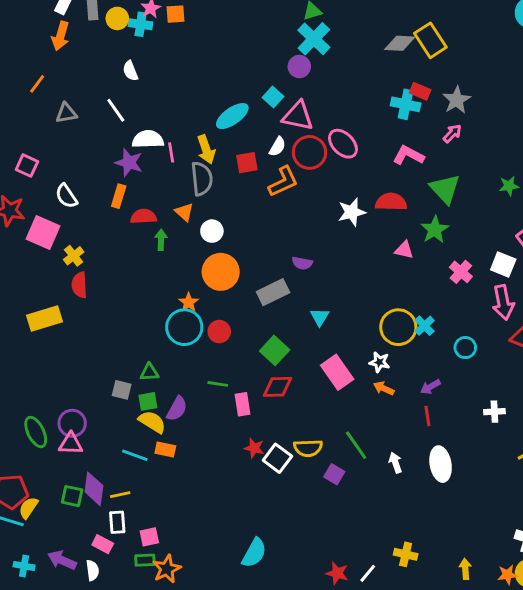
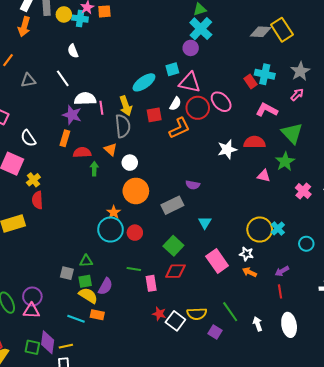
red rectangle: (420, 91) -> (250, 81), moved, turned 32
cyan square: (273, 97) -> (172, 69), turned 32

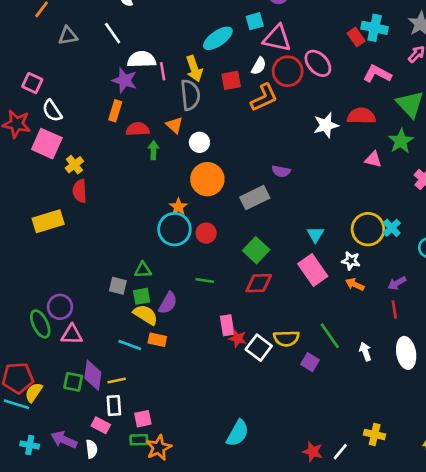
white semicircle: (28, 138) -> (52, 111), moved
cyan triangle: (205, 222) -> (315, 234), moved
pink rectangle: (151, 283) -> (227, 325), moved
purple circle: (32, 296) -> (60, 307), moved

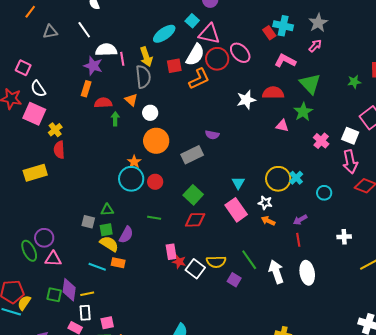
cyan square: (255, 21) -> (192, 21), turned -32
white semicircle: (259, 66) -> (195, 55), size x1.6
white arrow: (365, 352) -> (276, 272), size x1.6

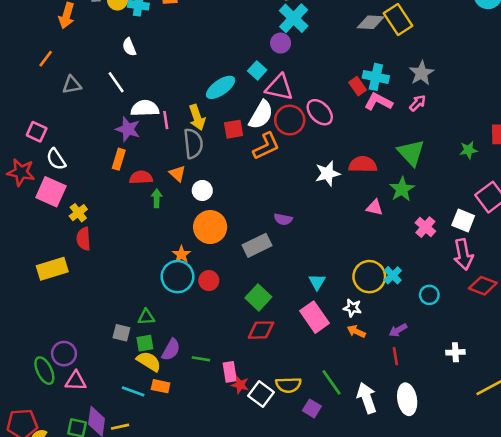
pink L-shape: (285, 61) -> (378, 102), moved
green line: (154, 218) -> (201, 359), moved

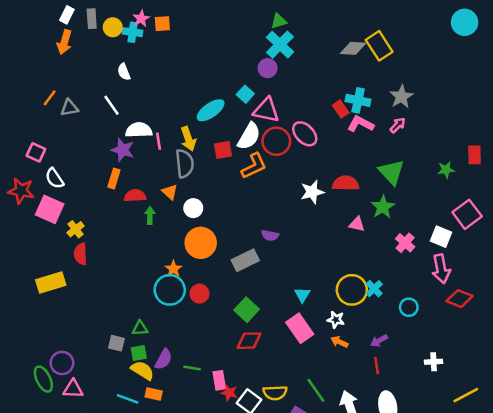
orange line: (46, 59) -> (50, 98), moved

